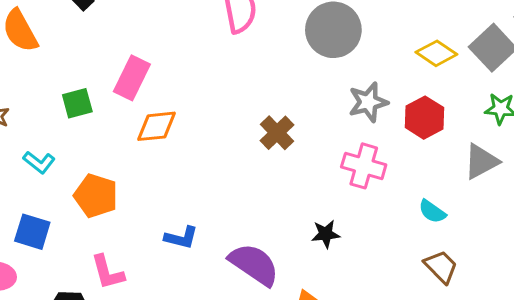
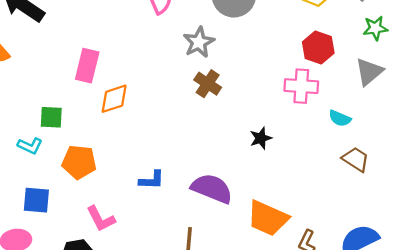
gray star: (368, 102) -> (199, 42), moved
green square: (77, 103) -> (51, 117), moved, turned 30
pink cross: (364, 166) -> (301, 86), moved
black star: (326, 234) -> (261, 138), moved

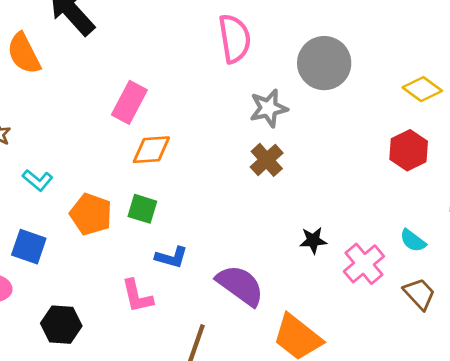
pink cross: (301, 86) -> (364, 264), moved, turned 32
green square: (51, 117) -> (142, 209), moved
pink L-shape: (101, 219) -> (137, 296), moved

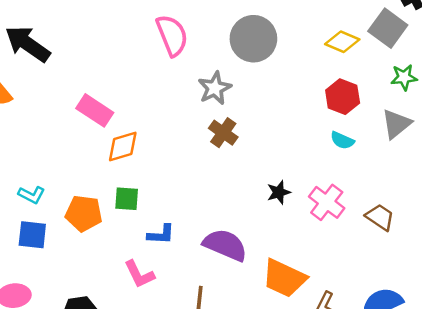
pink rectangle: (129, 102) -> (95, 110), turned -72
cyan semicircle: (413, 241) -> (342, 140), moved
blue square: (29, 247) -> (32, 235), moved

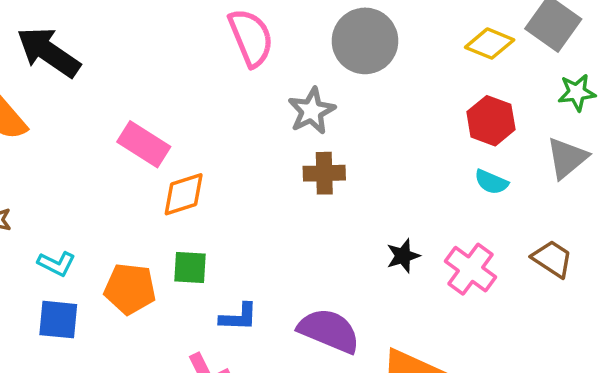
brown cross: (223, 133) -> (324, 173), turned -36
brown trapezoid: (380, 217) -> (552, 259), moved

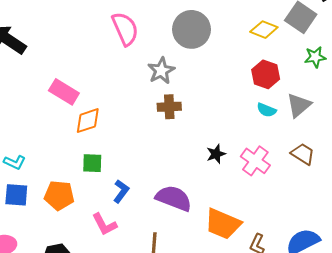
gray triangle: (567, 158) -> (299, 105), moved
orange pentagon: (130, 289) -> (59, 195), moved
blue L-shape: (239, 317) -> (121, 191), turned -55

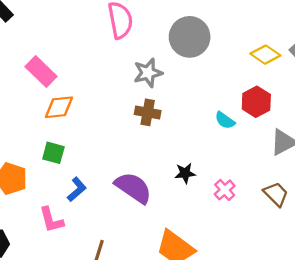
cyan semicircle: (266, 110) -> (225, 120), moved
pink cross: (255, 161) -> (225, 190), size x0.7
purple semicircle: (174, 198) -> (133, 188), moved

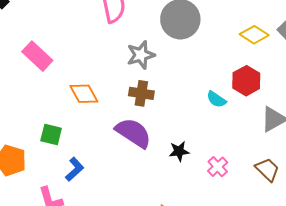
orange diamond: (59, 107) -> (84, 94), moved, turned 68
purple semicircle: (133, 188) -> (133, 133), moved

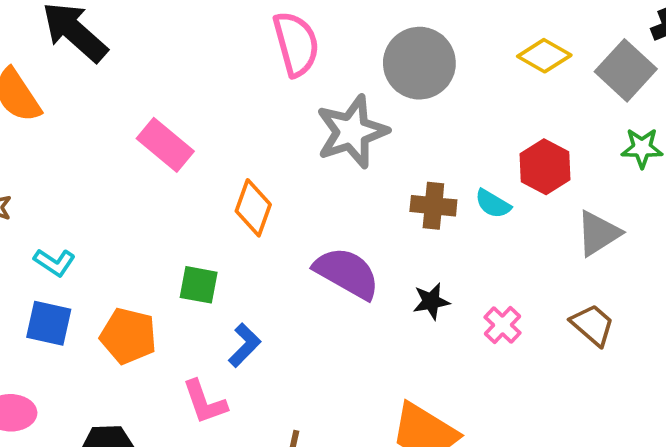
yellow diamond: (254, 35) -> (544, 56), moved
gray star: (141, 55) -> (352, 132), size x1.4
brown cross: (141, 93) -> (433, 206), moved
orange diamond: (84, 94) -> (253, 208), turned 52

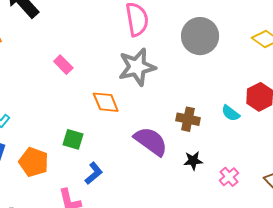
gray star: (352, 132) -> (137, 67), moved
pink rectangle: (165, 145) -> (63, 65), size x0.7
brown cross: (433, 206) -> (188, 119), moved
orange diamond: (253, 208) -> (106, 102), turned -48

